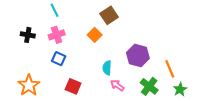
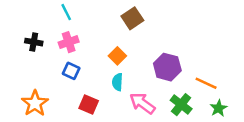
orange square: (95, 35) -> (117, 56), moved
cyan semicircle: (107, 68) -> (117, 82), moved
orange line: (170, 69) -> (206, 83), turned -42
pink arrow: (117, 85) -> (142, 103), size x1.5

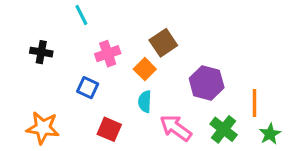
brown square: (132, 18) -> (163, 43), moved
pink cross: (69, 42) -> (108, 54), moved
orange line: (206, 83) -> (255, 103), turned 65
orange star: (35, 103) -> (43, 128), turned -30

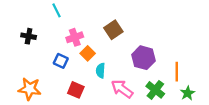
orange square: (145, 69) -> (88, 53), moved

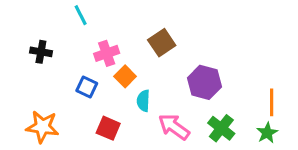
orange line: (177, 72) -> (272, 102), moved

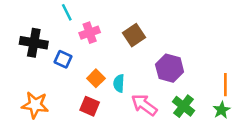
black cross: (41, 52) -> (34, 43), size x1.5
pink cross: (107, 53) -> (90, 33), moved
orange square: (125, 76) -> (96, 78), moved
blue square: (87, 87) -> (63, 59), moved

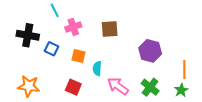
brown square: (134, 35) -> (110, 29), turned 30
purple hexagon: (170, 68) -> (150, 51), moved
orange square: (96, 78) -> (78, 56), moved, turned -32

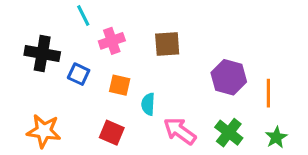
orange line: (184, 70) -> (268, 93), moved

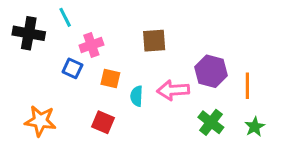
cyan line: (83, 16) -> (65, 17), moved
pink cross: (112, 41) -> (91, 45), moved
black cross: (42, 54) -> (29, 33), moved
pink arrow: (180, 131) -> (173, 90), moved, turned -40

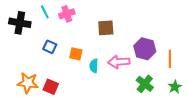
pink cross: (91, 45) -> (67, 14), moved
red square: (103, 122) -> (51, 87), moved

